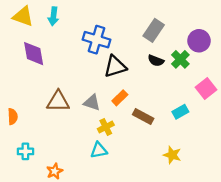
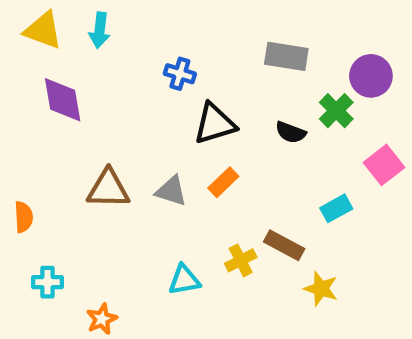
gray rectangle: (154, 30) -> (286, 56), turned 65
blue cross: (96, 40) -> (180, 74), size x0.6
black semicircle: (156, 61) -> (291, 132), moved
brown rectangle: (143, 116) -> (284, 245), moved
yellow cross: (106, 127) -> (241, 260), moved

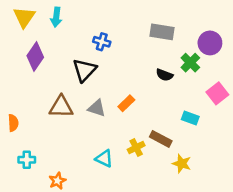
yellow triangle: (43, 30) -> (24, 17), turned 45
purple diamond: (63, 100) -> (35, 56), turned 44
black triangle: (215, 124) -> (84, 70), moved, turned -30
cyan rectangle: (336, 208) -> (190, 118), turned 49
cyan triangle: (184, 280) -> (104, 159), turned 36

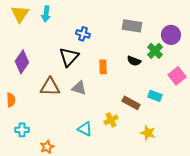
purple diamond: (35, 56) -> (22, 62), moved
orange rectangle: (126, 103) -> (103, 67), moved, turned -48
brown rectangle: (161, 139) -> (131, 103), moved

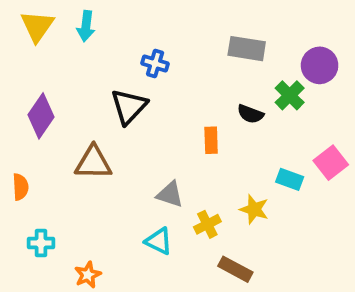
orange rectangle: (103, 67) -> (211, 140), moved
pink square: (177, 76) -> (331, 163), moved
gray triangle: (79, 88) -> (170, 194), moved
brown rectangle: (131, 103) -> (235, 269), moved
yellow star: (148, 133) -> (254, 209), moved

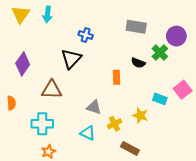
cyan cross: (41, 243) -> (42, 124), moved, size x1.5

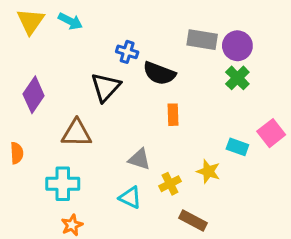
cyan arrow: (47, 14) -> (70, 21), turned -70
purple circle: (176, 36) -> (237, 46), moved
black semicircle: (138, 63) -> (159, 73), moved, size x1.5

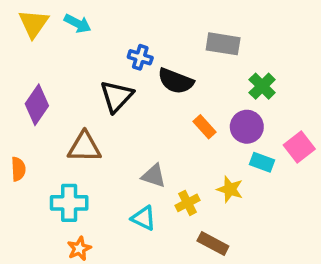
purple circle: (237, 46) -> (247, 127), moved
orange rectangle: (173, 115) -> (204, 127), moved, turned -40

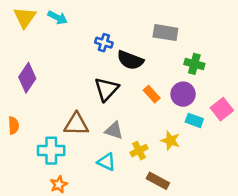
green cross: (262, 86) -> (194, 64), turned -30
black triangle: (116, 96) -> (106, 89), moved
brown triangle: (84, 147) -> (76, 124), moved

